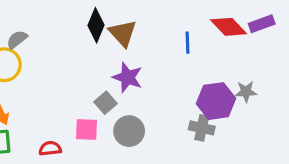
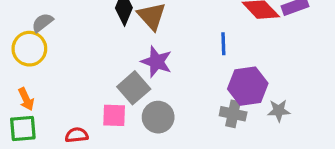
blue line: (188, 43) -> (223, 44), moved
gray star: (246, 92) -> (279, 111), moved
gray square: (105, 103) -> (134, 88), size x1.4

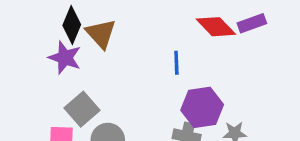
purple star: (156, 62) -> (65, 58), moved

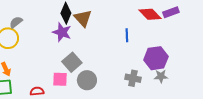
purple hexagon: (202, 107) -> (156, 58), moved

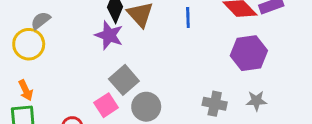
blue line: (127, 35) -> (188, 17), moved
purple hexagon: (156, 58) -> (249, 53), moved
pink square: (60, 79) -> (106, 105), turned -35

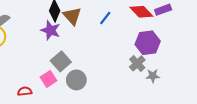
blue line: (188, 17) -> (105, 18), turned 40
gray cross: (215, 104) -> (137, 63), moved, turned 35

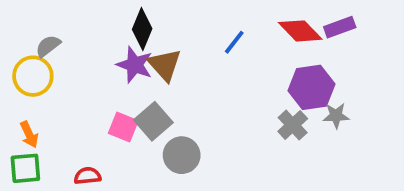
brown triangle: (72, 16) -> (165, 65), moved
gray star: (153, 76) -> (336, 116), moved
pink square: (48, 79) -> (123, 127), moved, turned -35

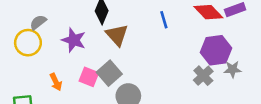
blue line: (234, 42) -> (164, 20), turned -54
purple star: (135, 65) -> (74, 40), moved
orange arrow: (29, 134) -> (56, 82), moved

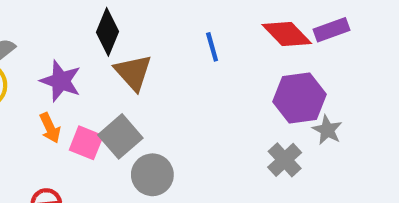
gray star: (233, 69) -> (327, 130), turned 30
gray cross: (203, 76) -> (285, 160), moved
orange arrow: (56, 82) -> (50, 128), moved

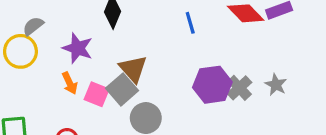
brown triangle: (133, 72) -> (133, 69), moved
purple hexagon: (300, 98) -> (212, 85), moved
gray cross: (285, 160) -> (239, 88), moved

